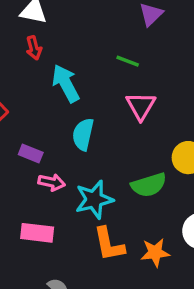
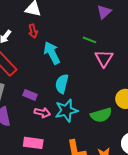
pink triangle: (141, 106) -> (104, 58), moved
cyan star: (94, 200) -> (66, 110), moved

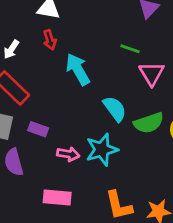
cyan semicircle: (62, 84) -> (115, 109), moved, turned 132
purple rectangle: (30, 95) -> (38, 129), moved
green semicircle: (101, 115) -> (149, 123), moved

